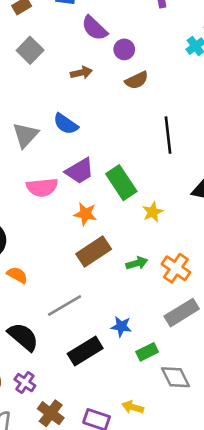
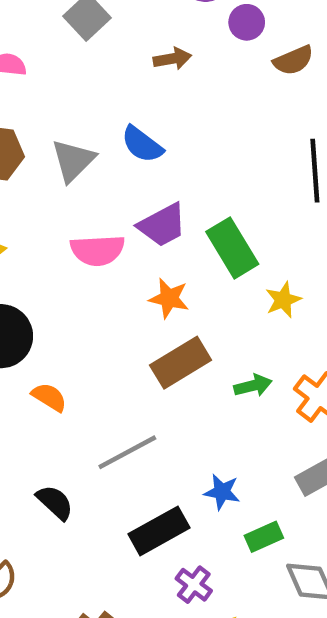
brown semicircle: (137, 80) -> (293, 60), moved
black semicircle: (23, 337) -> (55, 502), size x0.7
purple cross: (25, 383) -> (194, 585), moved

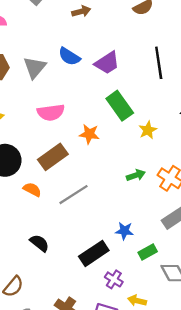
purple trapezoid: (162, 225) -> (107, 63), moved
brown rectangle: (181, 363) -> (53, 157), moved
gray line: (127, 452) -> (73, 195), moved

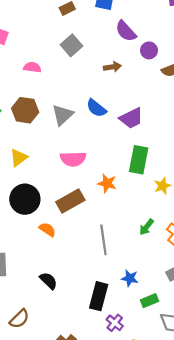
green rectangle: (120, 106) -> (139, 160), turned 40
green arrow: (136, 175) -> (146, 227), turned 140
gray line: (73, 195) -> (103, 240), moved, turned -72
black rectangle: (94, 253) -> (99, 296), turned -48

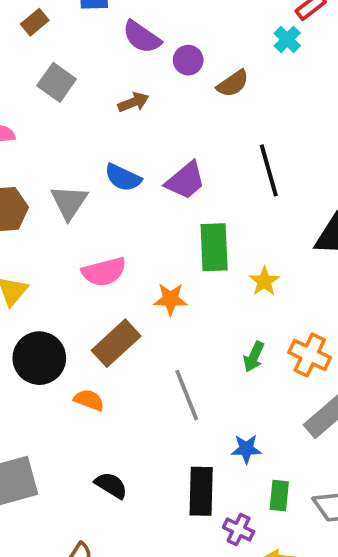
green rectangle: (150, 301) -> (279, 496), moved, turned -49

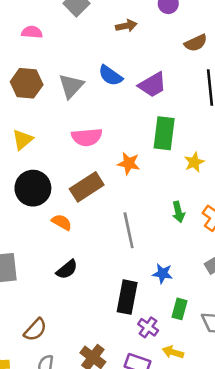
brown semicircle: (233, 84) -> (196, 43), moved
green arrow: (254, 357) -> (178, 212), turned -48
black semicircle: (111, 485) -> (67, 269), moved, turned 100

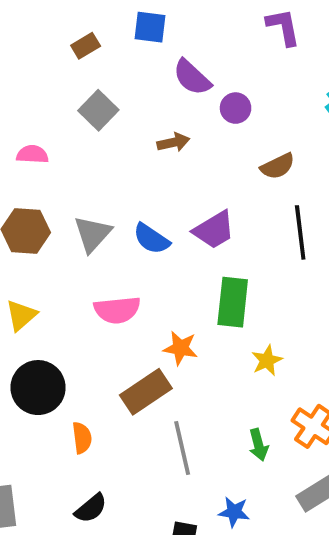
blue semicircle: (110, 76) -> (151, 239), moved
yellow star: (194, 162) -> (267, 360), moved
brown rectangle: (87, 187) -> (146, 392), moved
green arrow: (178, 212) -> (258, 445), moved
orange semicircle: (62, 222) -> (82, 438), turned 54

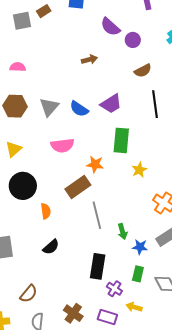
purple semicircle: (192, 77) -> (110, 27), moved
purple circle: (236, 108) -> (133, 40), moved
gray square: (98, 110) -> (22, 21), moved, turned 36
green arrow: (258, 445) -> (122, 231), moved
blue star: (234, 512) -> (140, 247), moved

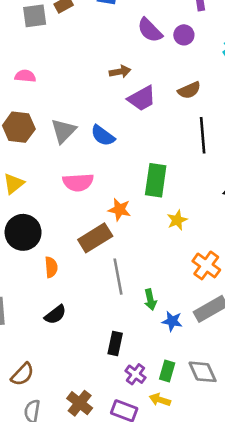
purple circle: (133, 40) -> (184, 35), moved
purple trapezoid: (111, 104) -> (142, 98), moved
black rectangle: (98, 266) -> (115, 344), size x0.7
green rectangle: (138, 274) -> (167, 371), moved

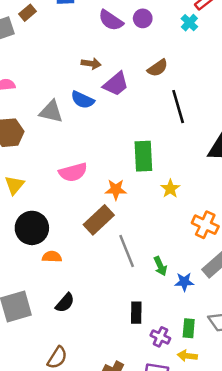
brown arrow: (120, 72) -> (91, 64), turned 30
gray triangle: (63, 131) -> (51, 112), moved, turned -50
blue semicircle: (103, 136) -> (83, 100), moved
orange semicircle: (51, 267) -> (52, 257), moved, turned -72
black semicircle: (55, 315) -> (65, 303), moved

